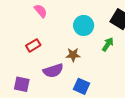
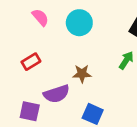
cyan circle: (84, 25) -> (79, 23), moved
purple square: (22, 84) -> (30, 111), moved

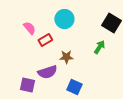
pink semicircle: (40, 17) -> (29, 28), moved
red rectangle: (31, 62) -> (45, 40), moved

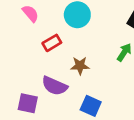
pink semicircle: (29, 28) -> (30, 13), moved
purple semicircle: (47, 72) -> (55, 86), turned 42

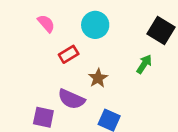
brown star: (80, 66) -> (98, 78), turned -30

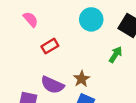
cyan circle: (95, 25) -> (91, 19), moved
brown star: (98, 78) -> (82, 79), moved

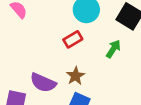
red rectangle: (50, 46) -> (73, 39), moved

